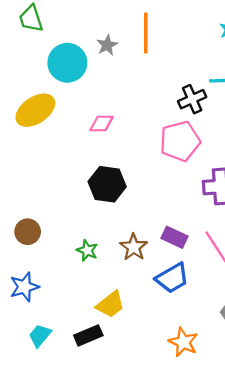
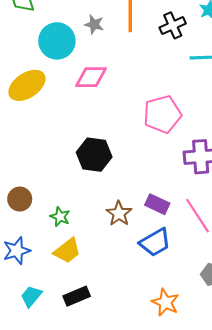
gray star: (107, 45) -> (94, 24), turned -30
black cross: (192, 99) -> (173, 25), moved
pink diamond: (102, 123) -> (91, 77), moved, size x1.4
green star: (87, 250) -> (60, 217), moved
yellow trapezoid: (110, 305) -> (67, 251), moved

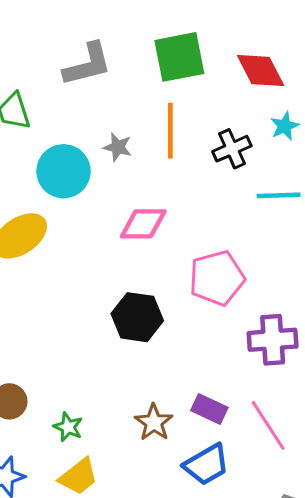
pink diamond: (91, 77) -> (143, 224), moved
black hexagon: (94, 155) -> (137, 317), moved

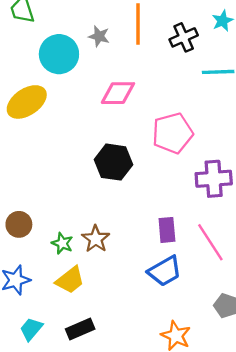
purple rectangle: (209, 409) -> (167, 230), turned 60
brown star: (154, 422) -> (96, 239), moved

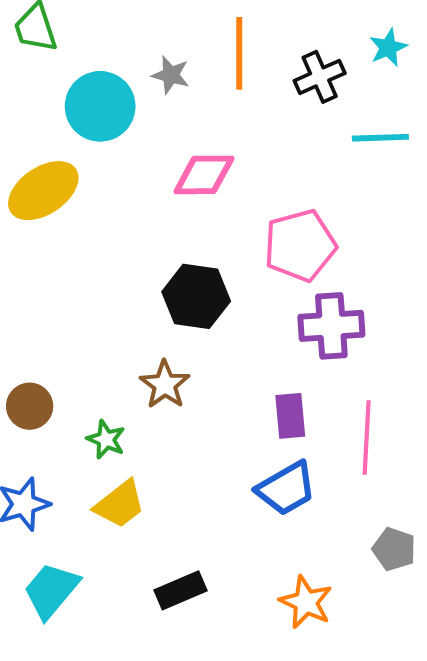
purple cross: (214, 179) -> (331, 326), moved
brown star: (96, 239) -> (165, 385), moved
pink line: (210, 242) -> (367, 438), turned 36
cyan trapezoid: (31, 329) -> (51, 590), size x1.4
black rectangle: (80, 329) -> (180, 590), moved

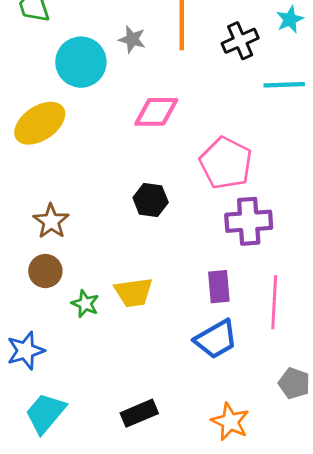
pink pentagon: (300, 245) -> (226, 163), turned -30
black hexagon: (196, 296) -> (151, 200), size x0.7
brown star: (165, 385) -> (51, 221), moved
brown circle: (30, 406) -> (45, 271), moved
yellow trapezoid: (120, 504) -> (134, 292), moved, turned 30

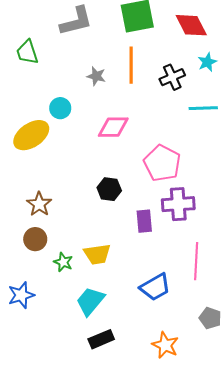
cyan circle: (81, 62) -> (60, 108), moved, size x0.6
purple rectangle: (219, 287) -> (144, 221), moved
cyan trapezoid: (45, 413) -> (90, 301), moved

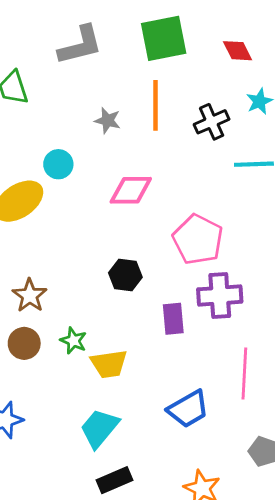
red diamond: (191, 25) -> (238, 51), size x0.7
green star: (63, 262) -> (73, 341), moved

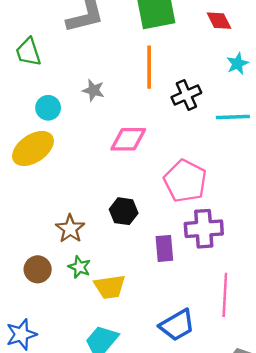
gray star: (108, 120) -> (93, 90), moved
black cross: (212, 122) -> (186, 95), moved
cyan circle: (58, 164) -> (48, 108), moved
brown star: (30, 296) -> (70, 229), moved

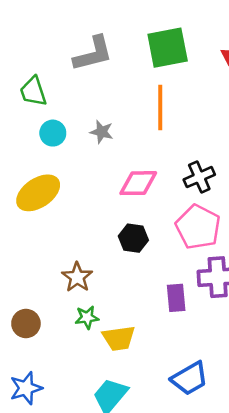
black cross: (186, 95) -> (199, 177), moved
cyan circle: (48, 108) -> (53, 133), moved
black hexagon: (124, 211) -> (133, 238), moved
green star: (79, 267) -> (87, 317), turned -30
brown circle: (38, 269) -> (26, 324), moved

